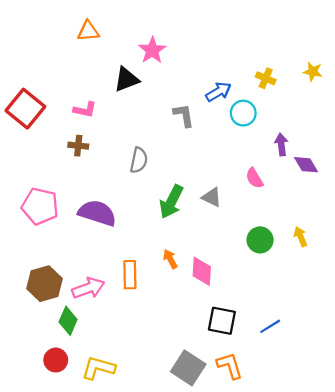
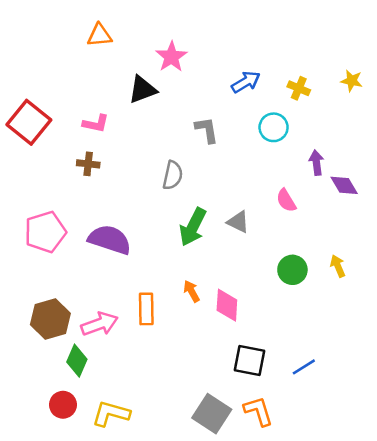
blue arrow: (219, 92) -> (246, 82), moved
gray semicircle: (139, 160) -> (173, 175), moved
pink pentagon: (40, 206) -> (45, 232), turned -30

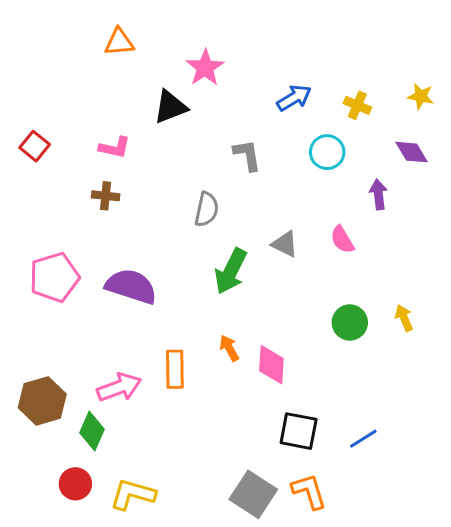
red square: (29, 122) -> (35, 146), size x0.6
purple diamond: (344, 185) -> (412, 152), moved
gray triangle: (238, 222) -> (285, 244), moved
brown hexagon: (50, 319) -> (42, 401), moved

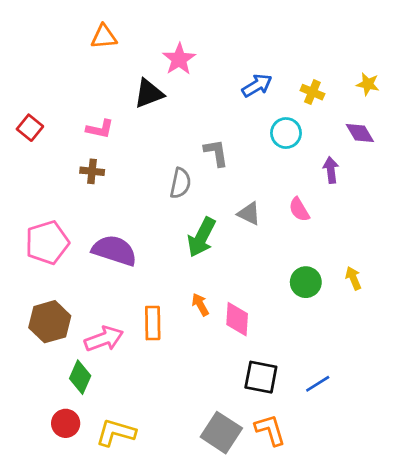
gray L-shape: (247, 155) -> (216, 153), moved
brown hexagon: (42, 401) -> (50, 322), moved

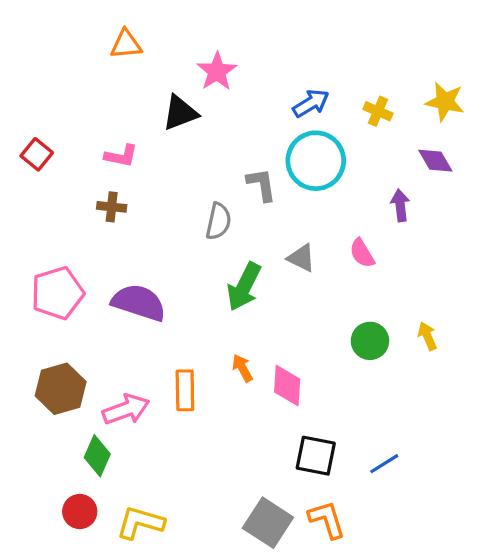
yellow star: (368, 84) -> (445, 102), size x1.4
cyan circle: (286, 133) -> (316, 161), moved, size x1.6

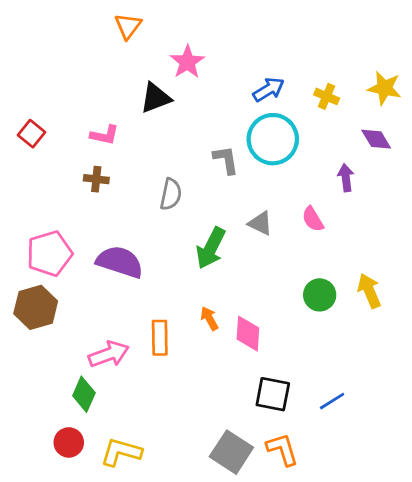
orange triangle: (126, 44) -> (128, 26), moved, turned -48
gray semicircle: (218, 221) -> (171, 194), moved
yellow arrow: (427, 336) -> (369, 291), size x1.4
brown hexagon: (61, 389) -> (36, 307), moved

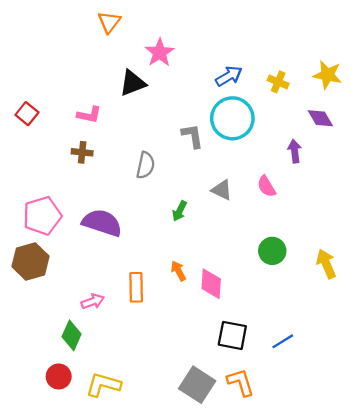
green arrow: (211, 248) -> (180, 211), size x0.6
yellow arrow: (369, 291) -> (326, 264), moved
pink arrow: (109, 354) -> (93, 301), size x0.7

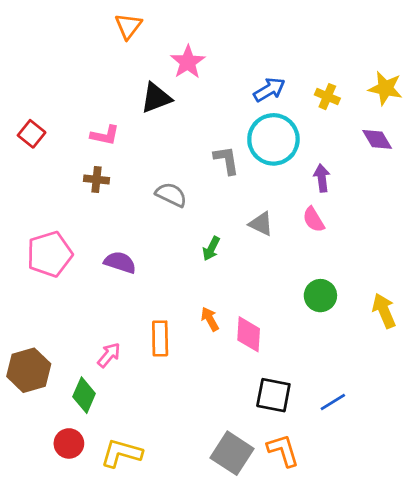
purple arrow: (295, 151) -> (322, 178), moved
gray semicircle: (146, 165) -> (171, 195), turned -76
purple semicircle: (102, 223) -> (120, 262), size x0.7
brown hexagon: (30, 261) -> (29, 370), moved
pink arrow: (93, 301) -> (109, 355), turned -30

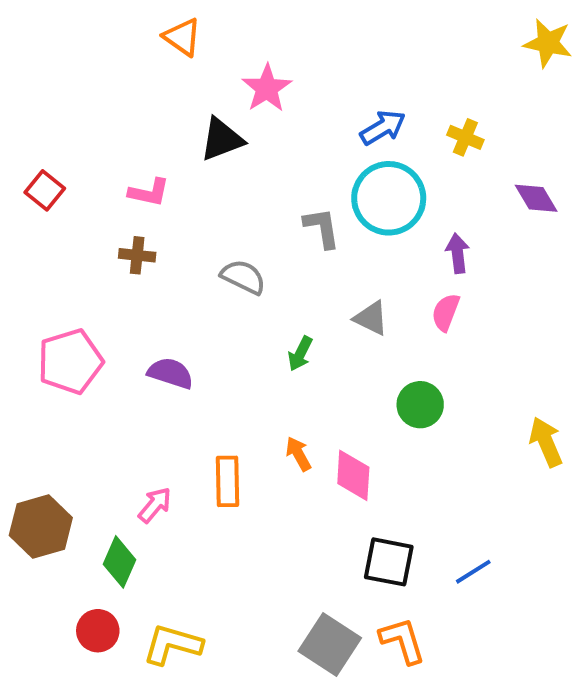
orange triangle: (128, 26) -> (182, 37), turned -32
yellow star: (385, 88) -> (548, 43), moved
pink semicircle: (314, 220) -> (446, 312), turned 52
green circle: (320, 296) -> (420, 405), moved

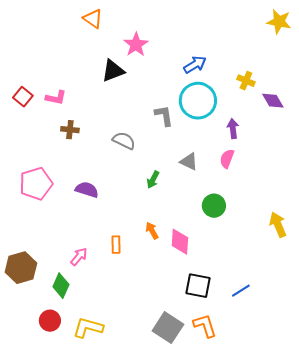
yellow cross: (465, 137) -> (246, 81), moved
pink L-shape: (149, 192) -> (56, 98), moved
orange rectangle: (228, 481) -> (116, 245), size x0.7

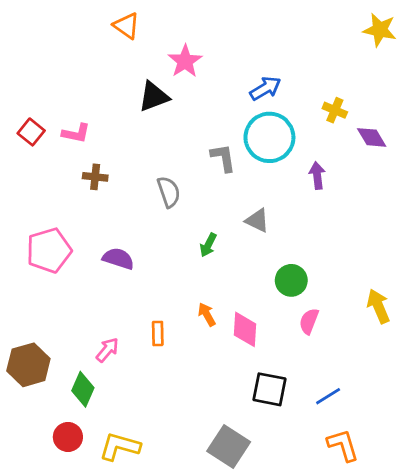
gray semicircle: (124, 141) -> (169, 192), turned 45
pink semicircle: (227, 159) -> (309, 321), moved
orange L-shape: (205, 326) -> (343, 445), moved

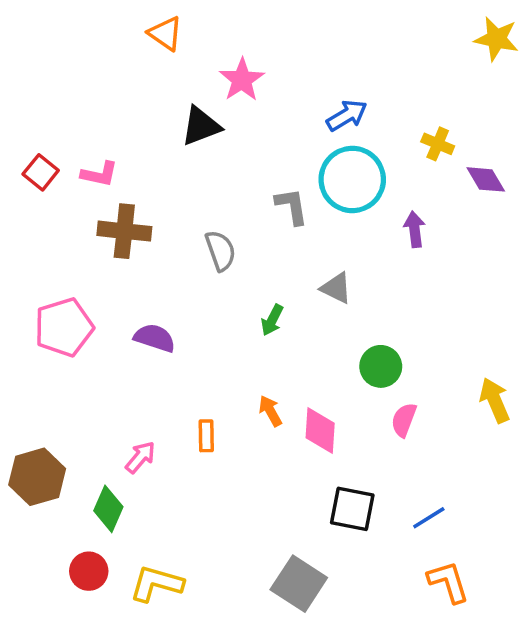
brown cross: (95, 177) -> (124, 231), size x1.6

